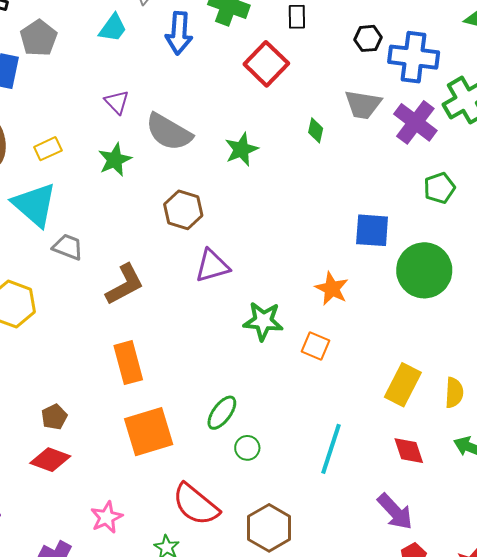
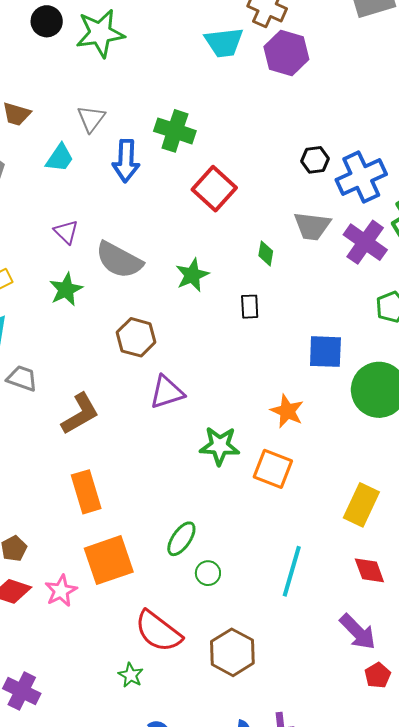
black rectangle: (297, 17) -> (250, 307), moved
blue cross: (414, 57) -> (361, 177), turned -30
orange square: (316, 346) -> (273, 469), size x1.4
pink star: (107, 517) -> (61, 591), moved

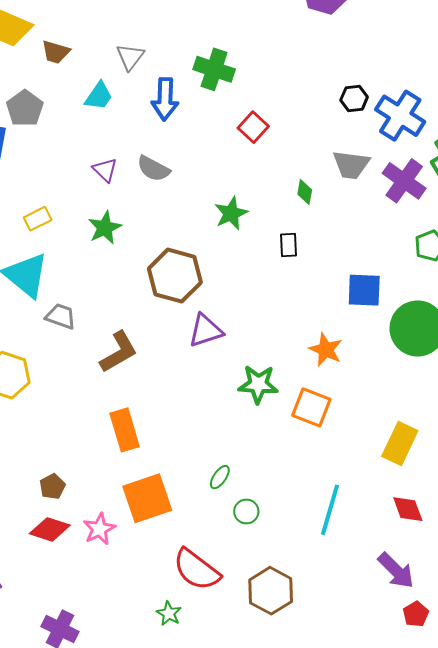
blue cross: (361, 177) -> (400, 116), turned -33
red square: (214, 189) -> (253, 127), size x0.7
gray semicircle: (119, 260) -> (153, 169), moved, size x0.7
brown hexagon: (136, 337) -> (175, 276), size x1.4
green ellipse: (181, 539) -> (220, 477), size x0.7

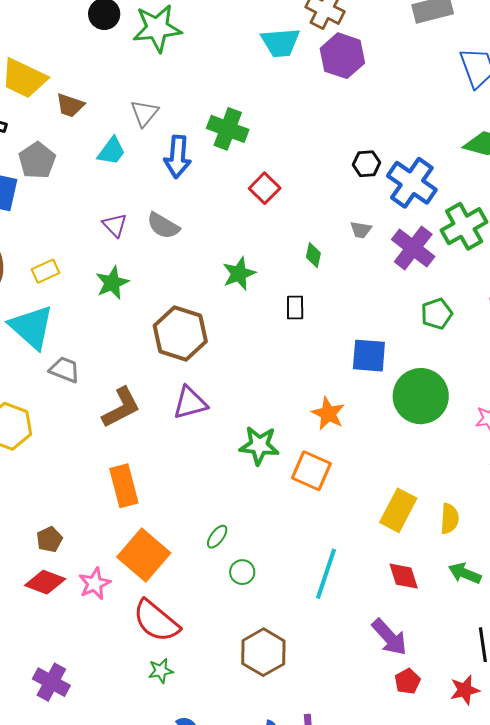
gray trapezoid: (351, 165) -> (361, 230), size x0.6
purple triangle: (205, 331) -> (190, 403), moved
orange square: (147, 498) -> (144, 555), turned -33
red semicircle: (197, 570) -> (156, 621), moved
green star: (169, 613) -> (161, 671), turned 30

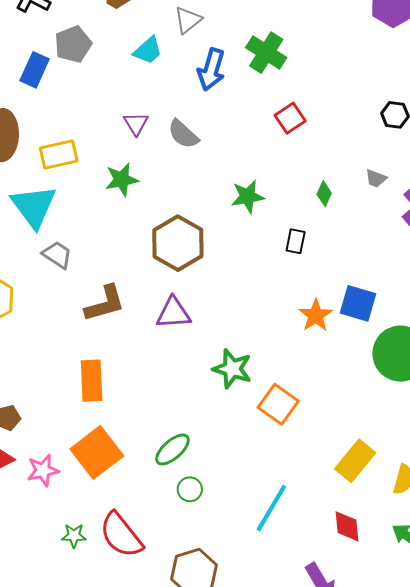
yellow rectangle: (45, 271) -> (59, 154), size x1.4
orange star: (328, 414) -> (316, 315), moved
green ellipse: (217, 537) -> (172, 450), size x1.5
red semicircle: (156, 621) -> (121, 535), moved
green star: (161, 671) -> (74, 536), moved

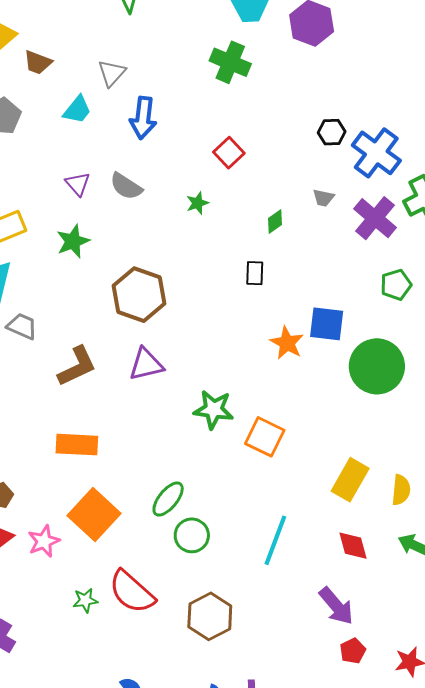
green cross: (266, 53) -> (230, 62), moved
green diamond: (324, 194) -> (275, 221), turned 40
green star: (248, 196) -> (197, 203), moved, size x0.7
orange rectangle: (92, 381) -> (77, 445), turned -75
green circle: (190, 489) -> (192, 535), size x1.4

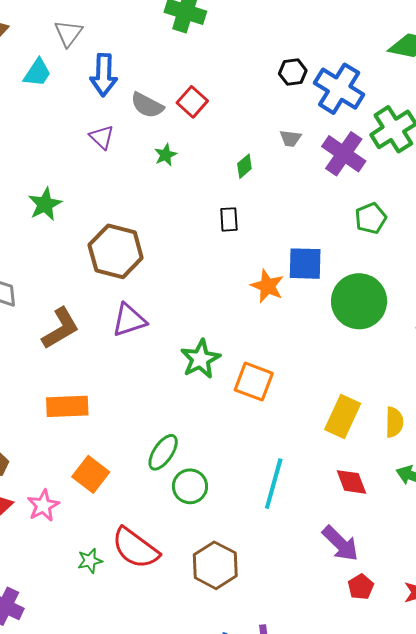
purple triangle: (78, 184) -> (102, 137), moved
gray semicircle: (126, 186) -> (147, 105), moved
green star: (214, 409) -> (200, 359), turned -30
orange square: (94, 515) -> (91, 474), size x0.7

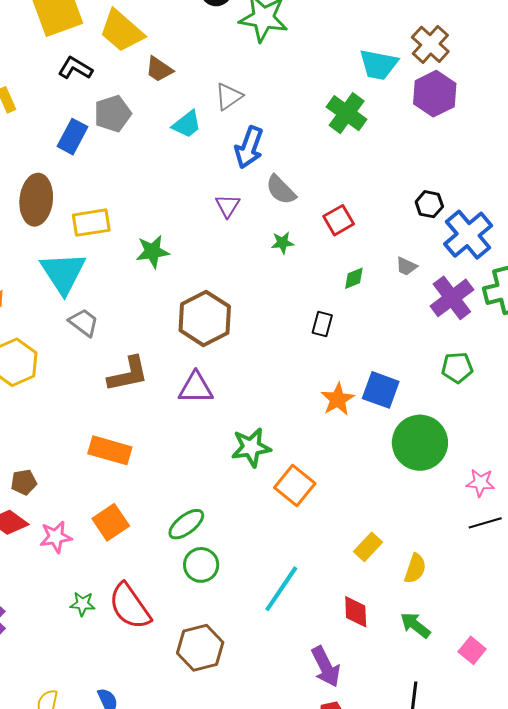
red square: (192, 102) -> (339, 220), moved
yellow rectangle: (343, 416) -> (368, 547), size x0.7

